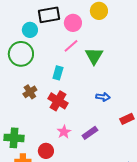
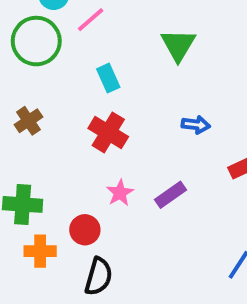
pink line: (71, 46) -> (91, 20), moved
cyan rectangle: (58, 73) -> (108, 78), turned -40
brown cross: (30, 92) -> (28, 121), moved

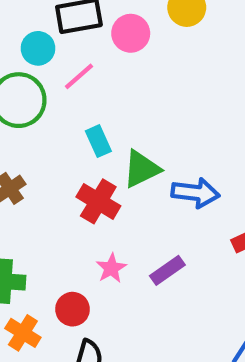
green triangle: (178, 45) -> (141, 169), moved, turned 33
blue arrow: (196, 125) -> (195, 193), size x1.5
orange cross: (40, 251) -> (23, 333), turned 32

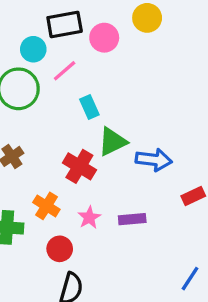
cyan rectangle: (98, 141) -> (89, 107), moved
purple rectangle: (167, 270) -> (132, 219), turned 30
orange cross: (23, 333) -> (46, 206), moved

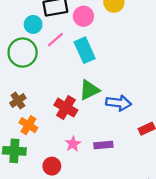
cyan rectangle: (89, 107) -> (85, 50), moved, size x1.5
orange cross: (46, 206) -> (28, 125), moved

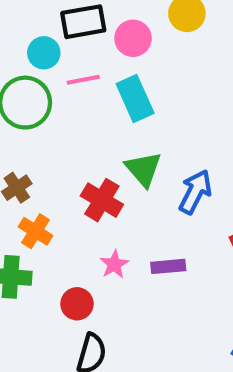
pink line: (55, 40) -> (83, 80), turned 30
green triangle: (89, 90) -> (143, 169), turned -45
blue arrow: (119, 103) -> (195, 192), turned -70

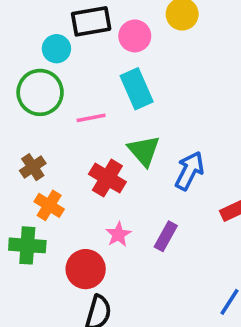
pink line: (83, 80) -> (91, 118), moved
purple rectangle: (168, 266) -> (166, 236), turned -56
red circle: (77, 304) -> (86, 269), size x1.4

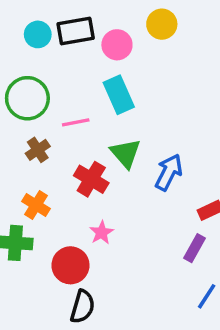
cyan circle: (56, 49) -> (38, 34), moved
brown cross: (33, 167) -> (38, 150), moved
purple rectangle: (166, 236) -> (195, 248), moved

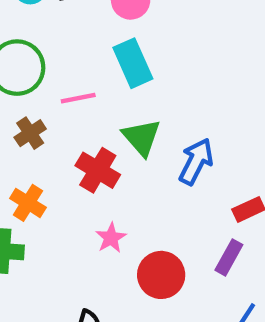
red circle: (70, 265) -> (161, 275), moved

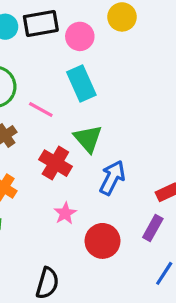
pink line: (78, 98) -> (41, 109), turned 40
blue arrow: (196, 161) -> (112, 178), moved

